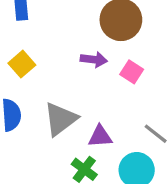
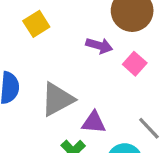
yellow square: (22, 64) -> (36, 24), moved

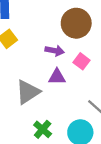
purple triangle: (94, 122) -> (57, 77), moved

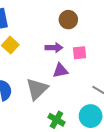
brown circle: (76, 23) -> (68, 20), size x0.7
pink square: (81, 61) -> (79, 53), turned -32

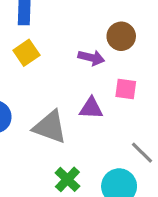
purple arrow: (54, 48) -> (91, 58), moved
gray triangle: (37, 89) -> (50, 127), turned 50

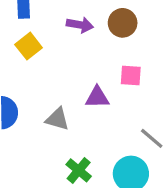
purple arrow: (91, 58) -> (80, 25), moved
gray triangle: (50, 127) -> (57, 119), size x0.7

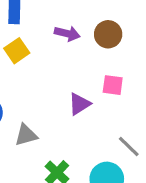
purple triangle: (97, 97) -> (79, 104), turned -35
gray triangle: (57, 119) -> (26, 135), moved, turned -35

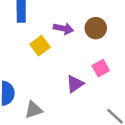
yellow square: (17, 51) -> (40, 46), moved
pink square: (113, 85) -> (101, 68), turned -35

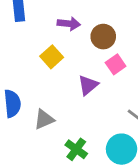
brown circle: (96, 28) -> (103, 37), moved
yellow square: (40, 46) -> (52, 57), moved

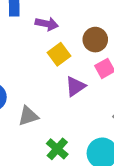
purple arrow: (69, 24) -> (47, 24), moved
yellow square: (52, 57) -> (59, 54), moved

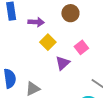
brown circle: (95, 40) -> (70, 13), moved

